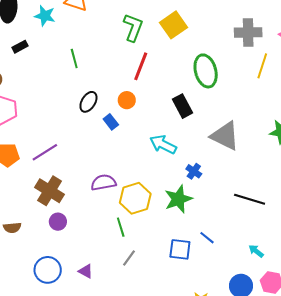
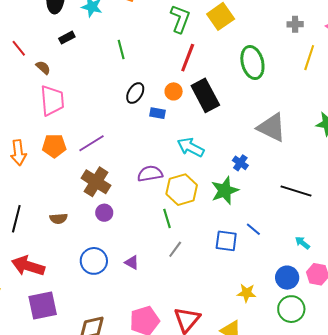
gray cross: (248, 32) -> (295, 24), size x0.6
black rectangle: (182, 106) -> (205, 95), moved, size x1.4
blue rectangle: (111, 122) -> (157, 113), turned -42
cyan arrow: (163, 144) -> (191, 147), moved

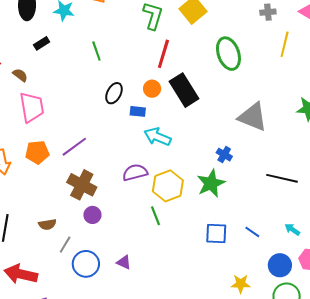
cyan arrow: (191, 147) -> (157, 137), moved
blue line: (253, 229) -> (252, 232), moved
gray line: (175, 249) -> (65, 245), moved

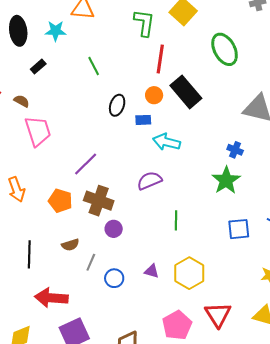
orange pentagon: (37, 152) -> (60, 201), moved, turned 30
yellow hexagon: (168, 186) -> (189, 273), moved
green line: (155, 216) -> (176, 220), turned 30
blue circle: (86, 264) -> (114, 278), size x0.7

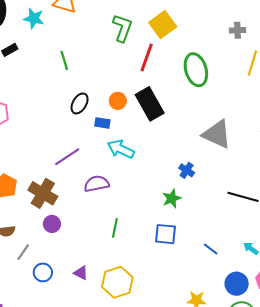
red line: (160, 59) -> (147, 58), moved
purple line: (86, 164) -> (67, 157), moved
green star: (226, 180) -> (172, 198), size x0.7
blue square: (239, 229) -> (166, 234), moved

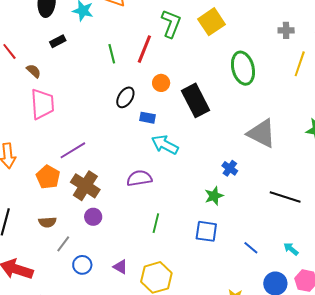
red line: (147, 58) -> (144, 49), moved
orange circle: (118, 101) -> (161, 83), moved
purple line: (67, 157) -> (73, 150), moved

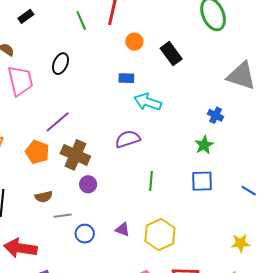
black ellipse: (125, 97) -> (60, 64), moved
black rectangle: (195, 100) -> (171, 54), size x0.7
gray line: (63, 244) -> (63, 216), turned 54

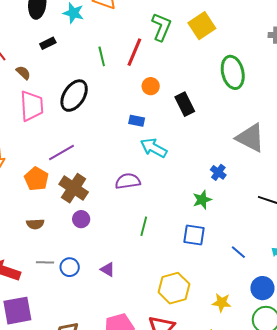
black ellipse: (60, 64) -> (74, 96), size x1.5
gray line: (63, 216) -> (45, 262), moved
yellow hexagon: (160, 234) -> (174, 288), moved

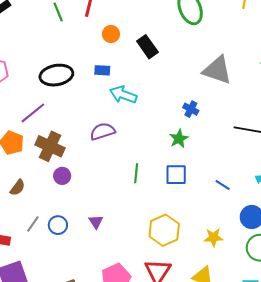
black ellipse: (74, 96) -> (56, 75), moved, turned 56
brown semicircle: (35, 224) -> (18, 188), turned -42
green line: (144, 226) -> (136, 173), moved
gray line: (45, 262) -> (33, 224), turned -48
purple triangle: (108, 269) -> (96, 222), turned 35

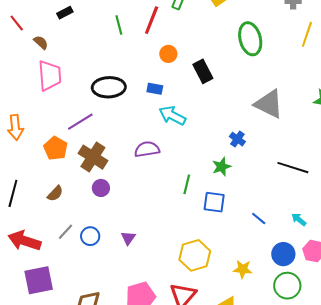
green line: (136, 173) -> (187, 184), moved

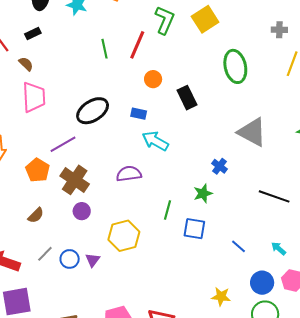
black rectangle: (65, 13) -> (33, 33), moved
black ellipse: (109, 87) -> (93, 111), turned -32
purple triangle: (128, 238) -> (93, 260), moved
yellow hexagon: (195, 255) -> (124, 236), moved

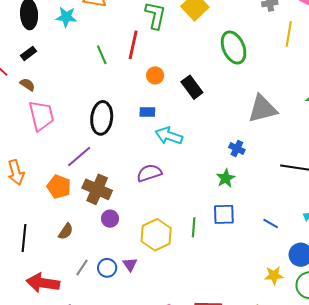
black ellipse: (93, 111) -> (102, 118), turned -40
gray triangle: (252, 132) -> (262, 109), turned -32
green line: (168, 210) -> (194, 227), moved
yellow star: (221, 297) -> (274, 275), moved

